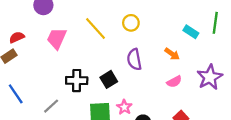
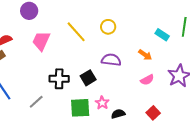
purple semicircle: (134, 59) -> (111, 60), turned 108

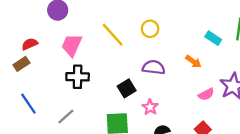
black cross: (59, 79) -> (78, 77), moved
pink semicircle: (147, 80) -> (206, 94), moved
pink star: (102, 103) -> (150, 107), moved

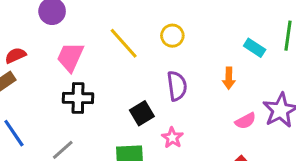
orange arrow: (193, 62) -> (229, 78), turned 56
purple semicircle: (154, 67) -> (177, 86), turned 75

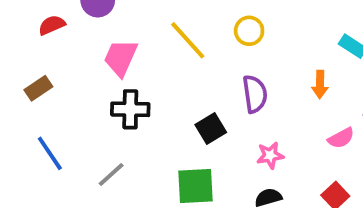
red semicircle: (16, 55) -> (52, 25), moved
pink star: (172, 138) -> (270, 155), moved, turned 30

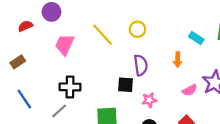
black cross: (130, 109) -> (70, 87), moved
black square: (211, 129) -> (125, 85), moved, turned 35

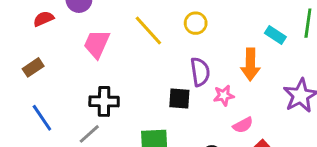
orange arrow: (178, 60) -> (250, 65), size x1.5
pink semicircle: (190, 90) -> (243, 125), moved
pink star: (149, 100) -> (224, 96), moved

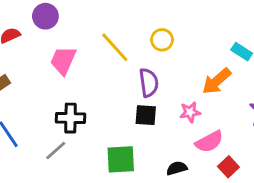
orange arrow: (250, 65) -> (217, 81), turned 48
purple semicircle: (200, 72) -> (149, 83), moved
pink semicircle: (243, 125) -> (209, 142), size x1.4

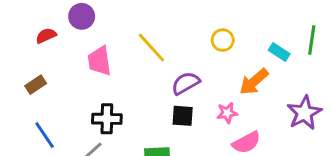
yellow circle: (162, 40) -> (223, 40), moved
pink trapezoid: (63, 60) -> (99, 61), turned -32
purple semicircle: (149, 83) -> (186, 83), turned -112

